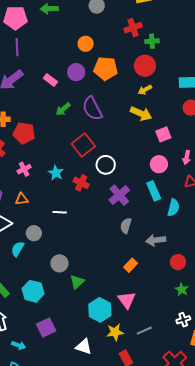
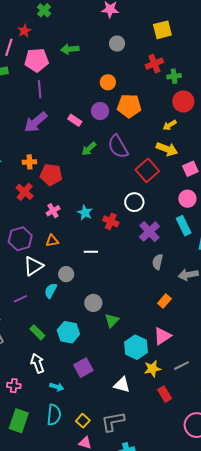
red circle: (145, 66) -> (183, 102), moved
red square: (83, 145) -> (147, 170), moved
pink triangle: (127, 300) -> (162, 336), turned 36

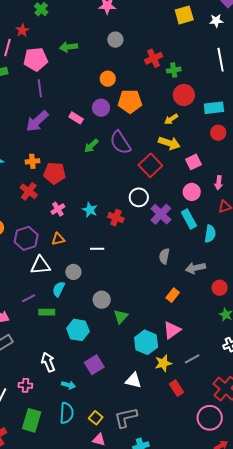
yellow square: (162, 30) -> (184, 15), moved
purple cross: (149, 232) -> (161, 214), moved
white triangle: (33, 266) -> (40, 265), turned 30
green rectangle: (37, 332) -> (47, 312), moved, turned -42

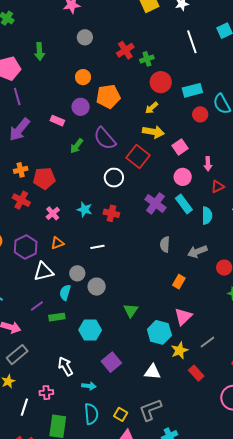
green arrow: (68, 47) -> (40, 52), turned -78
white circle: (139, 197) -> (114, 178), moved
gray circle: (102, 300) -> (97, 287), moved

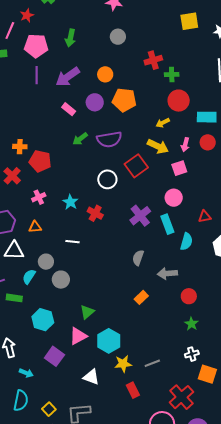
purple arrow: (19, 130) -> (68, 77), moved
purple semicircle: (105, 138) -> (109, 139), turned -75
pink arrow: (208, 164) -> (185, 145), moved
pink triangle: (183, 316) -> (78, 336), moved
purple square: (111, 362) -> (54, 356), turned -30

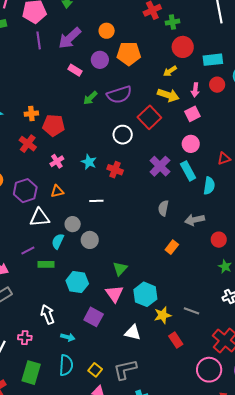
pink triangle: (78, 336) -> (114, 294), turned -30
gray line: (152, 363) -> (191, 311), turned 49

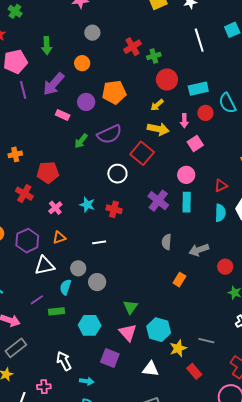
orange circle: (107, 31) -> (82, 63), moved
orange cross: (31, 114) -> (15, 154), moved
pink square: (192, 114) -> (195, 143), moved
cyan rectangle: (188, 171) -> (187, 202), turned 36
cyan semicircle: (209, 186) -> (220, 213), moved

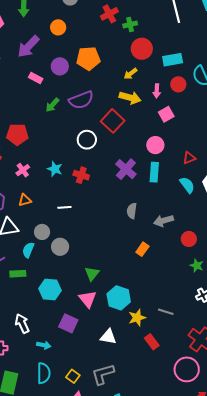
cyan semicircle: (220, 213) -> (187, 185), turned -42

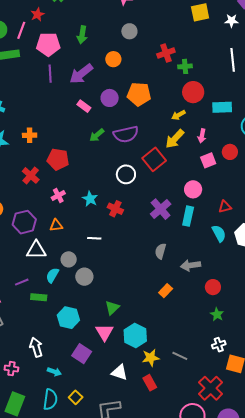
red circle: (178, 84) -> (230, 152), moved
yellow arrow: (130, 98) -> (175, 139), turned 110
red rectangle: (152, 342) -> (150, 383), moved
yellow square: (73, 376) -> (76, 397), moved

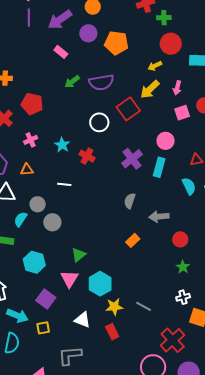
purple circle: (110, 98) -> (88, 33), moved
cyan arrow: (54, 372) -> (17, 316), size x1.5
yellow square: (76, 397) -> (43, 328), moved, turned 32

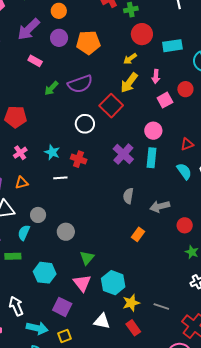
white line: (64, 184) -> (60, 178), moved
gray circle: (52, 222) -> (66, 232), moved
gray line: (144, 306) -> (161, 306), moved

